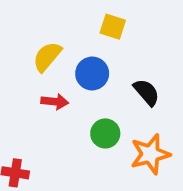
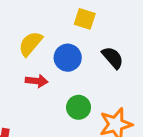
black semicircle: (146, 92) -> (113, 58), moved

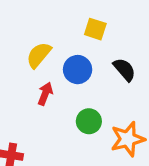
red arrow: (37, 81) -> (45, 94), turned -75

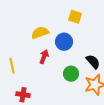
yellow semicircle: (39, 55) -> (40, 33), turned 30
black semicircle: (124, 70) -> (93, 62), moved

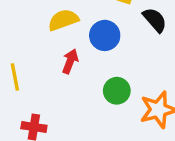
black semicircle: (93, 62) -> (155, 20), moved

